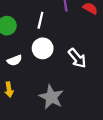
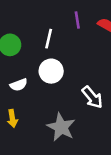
white arrow: (77, 58) -> (92, 97), moved

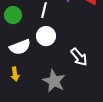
white semicircle: (19, 85) -> (20, 47), size x1.5

